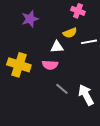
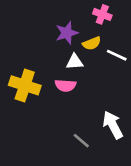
purple star: (30, 19) -> (67, 33), moved
white line: (89, 42) -> (117, 55), turned 35
gray line: (62, 89) -> (81, 141), moved

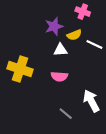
pink semicircle: (65, 85) -> (59, 76), moved

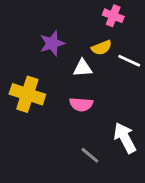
purple star: (54, 26) -> (52, 43), moved

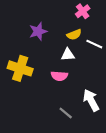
pink cross: (113, 16) -> (83, 11), turned 32
white triangle: (83, 68) -> (68, 55), moved

